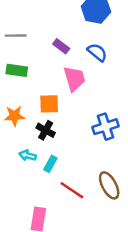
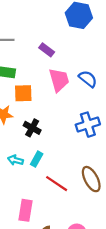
blue semicircle: (97, 52) -> (88, 79), moved
orange square: (49, 104) -> (23, 93), moved
cyan arrow: (28, 155) -> (15, 160), moved

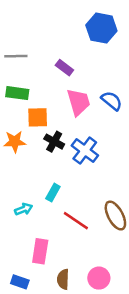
blue cross: (88, 125) -> (85, 150), moved, turned -35
black cross: (32, 128) -> (54, 142), moved
cyan arrow: (15, 160) -> (24, 209), moved, turned 144

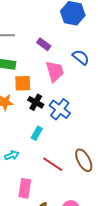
blue semicircle: (112, 101) -> (81, 57), moved
cyan rectangle: (53, 193) -> (37, 133), moved

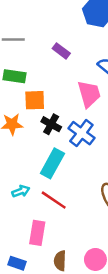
pink trapezoid: (55, 71) -> (89, 94), moved
cyan rectangle: (37, 133) -> (52, 163), size x1.6
red line: (53, 164) -> (54, 200), moved

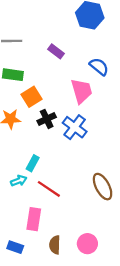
orange square: (35, 100) -> (31, 97), turned -30
black cross: (51, 124) -> (47, 119), turned 36
cyan rectangle: (52, 163) -> (33, 163), moved, size x0.6

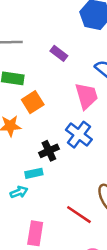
black cross: (47, 119) -> (49, 151), moved
cyan rectangle: (33, 163) -> (34, 173), turned 49
red line: (49, 189) -> (79, 215), moved

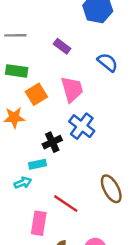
pink trapezoid: (86, 96) -> (72, 89), moved
red line: (79, 215) -> (66, 204), moved

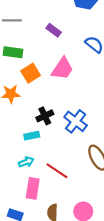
pink trapezoid: (72, 89) -> (62, 69), turned 50
blue cross: (82, 126) -> (76, 121), moved
cyan arrow: (23, 183) -> (26, 162), moved

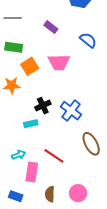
pink trapezoid: (62, 69) -> (59, 62), turned 55
cyan arrow: (26, 162) -> (19, 155), moved

